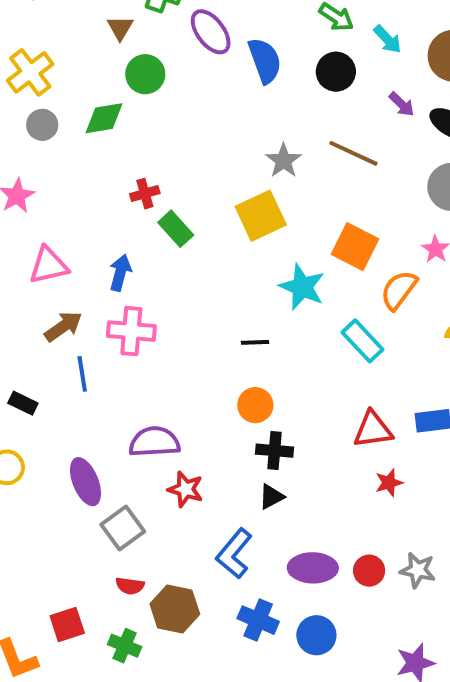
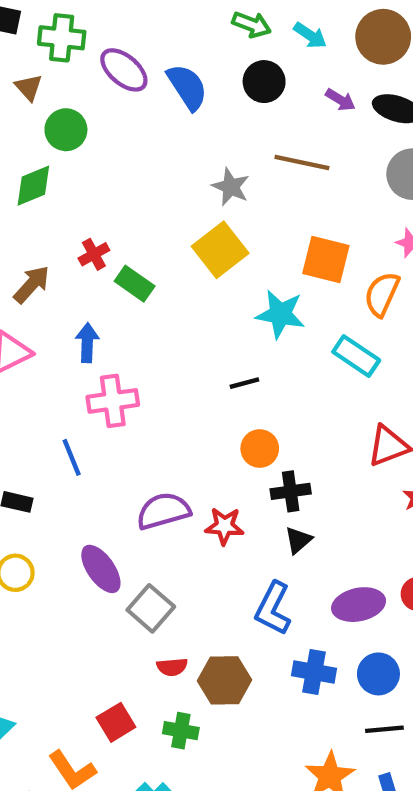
brown arrow: (63, 326) -> (32, 284), moved
red star: (185, 489) -> (224, 526), moved

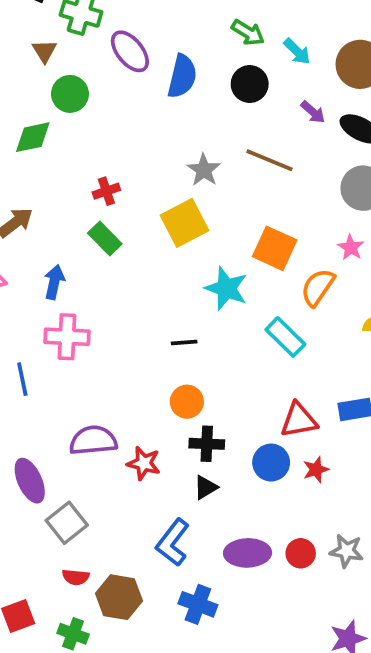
blue semicircle: (187, 87) -> (182, 76), turned 36
red cross: (94, 254) -> (106, 191), moved
blue circle: (378, 674) -> (271, 463), moved

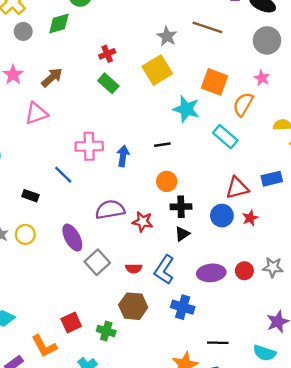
blue arrow: (54, 282) -> (123, 156), moved
blue line: (22, 379) -> (63, 175), turned -30
red semicircle: (76, 577) -> (134, 268), moved

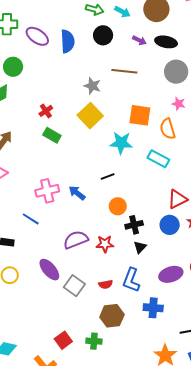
orange semicircle: (243, 104) -> (168, 129), turned -35
blue arrow: (123, 156) -> (77, 193), turned -48

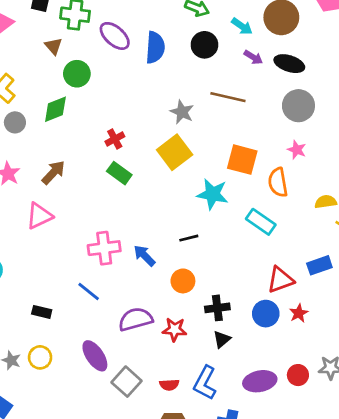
cyan arrow: (122, 12) -> (242, 26), moved
orange circle: (118, 206) -> (183, 281), moved
blue line: (31, 219) -> (89, 292), moved

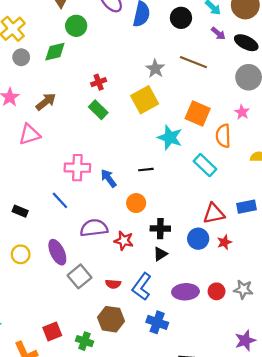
yellow circle: (40, 357) -> (21, 254), moved

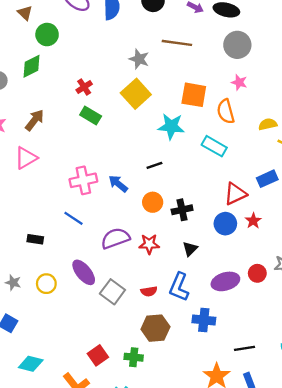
black cross: (160, 229) -> (182, 210), moved

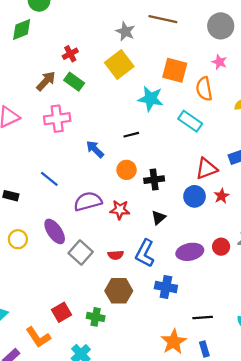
brown arrow: (35, 120) -> (46, 81), moved
pink cross: (83, 180) -> (57, 119), moved

